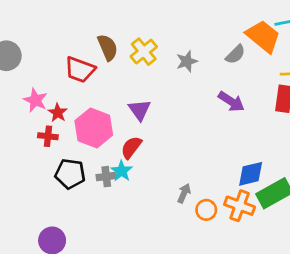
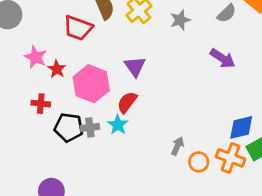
red cross: (48, 136) -> (41, 104), moved
gray cross: (106, 177) -> (90, 127), moved

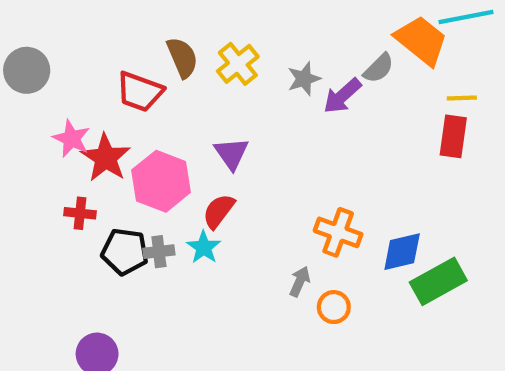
purple arrow: (223, 58) -> (342, 96), moved, turned 105
red star: (57, 69) -> (106, 158), size x1.6
orange cross: (231, 158) -> (338, 232), moved

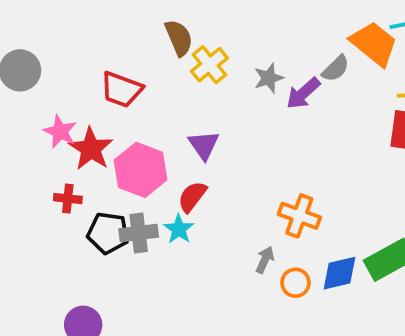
brown semicircle: (182, 58) -> (179, 38), moved
gray cross: (159, 252) -> (139, 233), size x1.4
blue diamond: (402, 252) -> (339, 273), moved

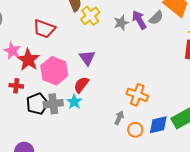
purple arrow: (303, 93) -> (139, 20), moved, turned 102
black pentagon: (108, 233) -> (37, 104), turned -30

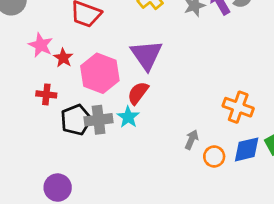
purple triangle: (87, 58) -> (146, 55), size x1.4
red star: (28, 60) -> (63, 58), size x0.6
orange cross: (137, 95) -> (238, 107), moved

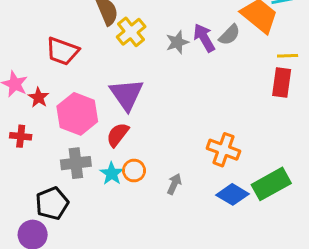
cyan star: (128, 117) -> (112, 174), moved
black pentagon: (76, 120) -> (52, 203), moved
blue diamond: (247, 149) -> (232, 194), turned 44
orange circle: (214, 156) -> (134, 171), moved

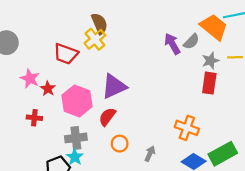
yellow cross: (131, 32) -> (95, 39), moved
gray star: (177, 42) -> (210, 61), moved
red rectangle: (282, 83) -> (209, 83), moved
purple triangle: (127, 94) -> (114, 86), turned 40
cyan star: (112, 174) -> (75, 157), moved

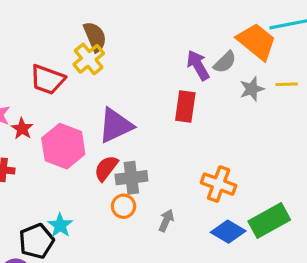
red rectangle: (209, 83) -> (185, 106), moved
gray cross: (76, 138) -> (131, 178), moved

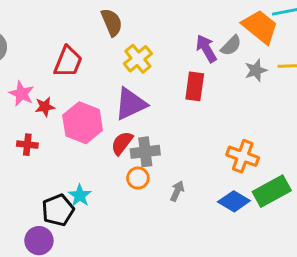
yellow cross: (89, 59) -> (138, 59), moved
red trapezoid: (47, 79) -> (68, 62), turned -88
red star: (22, 129) -> (45, 107), turned 30
orange cross: (219, 184) -> (243, 156), moved

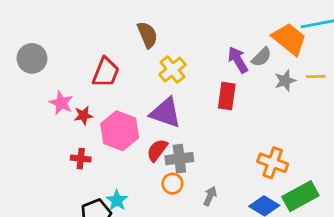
purple triangle: (131, 104) -> (166, 113), turned 44
red cross: (27, 145) -> (81, 159), moved

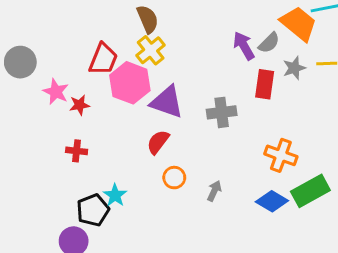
gray circle: (32, 58) -> (20, 62), moved
yellow cross: (172, 70) -> (151, 50), moved
red rectangle: (227, 96) -> (265, 84), moved
pink hexagon: (120, 131) -> (130, 83), moved
gray cross: (179, 159) -> (222, 112), moved

